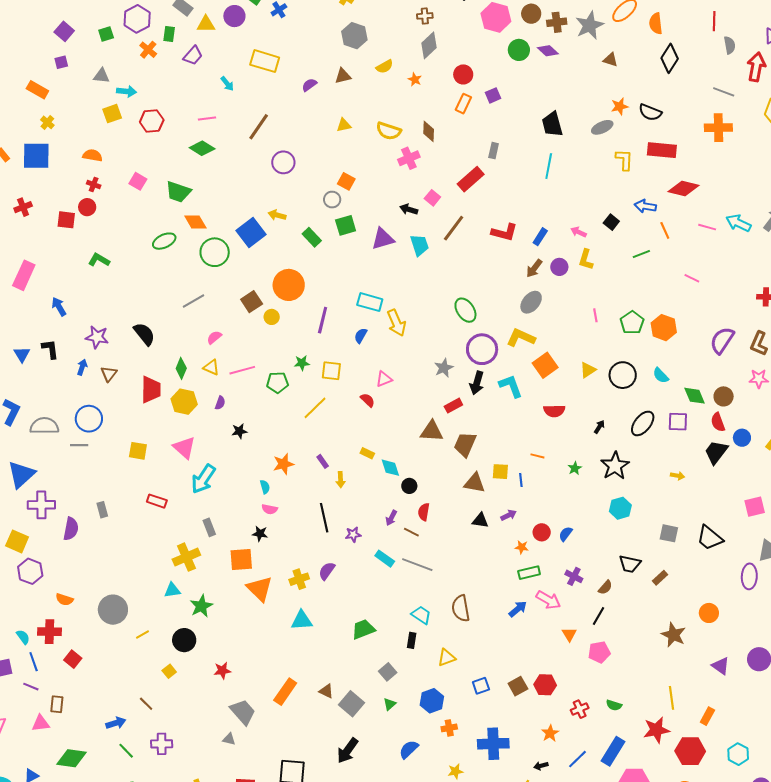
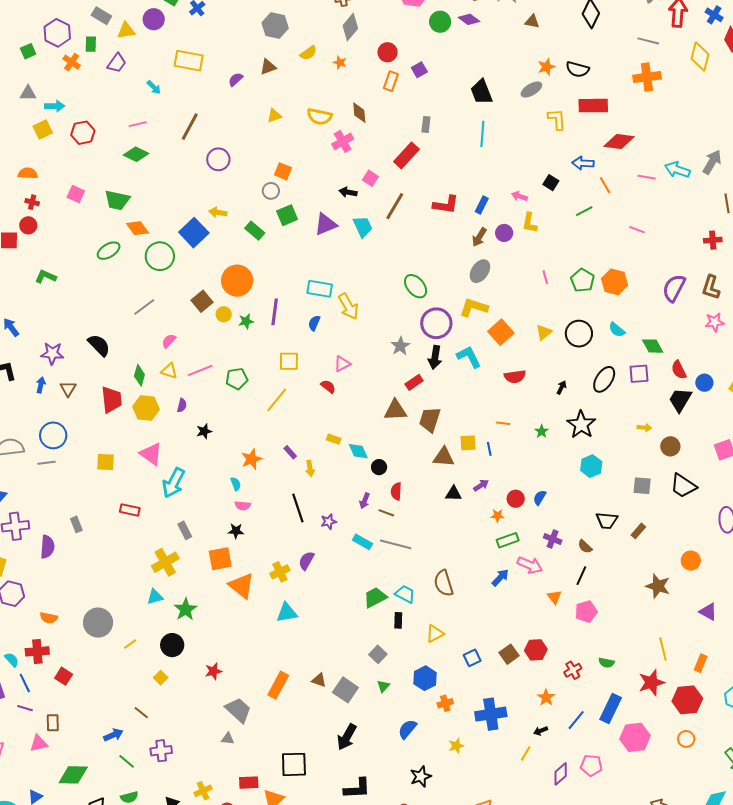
green star: (302, 363) -> (246, 321), moved
brown circle: (724, 396) -> (670, 446), moved
brown semicircle: (605, 587) -> (585, 546), turned 98
green trapezoid: (363, 629) -> (375, 597), moved

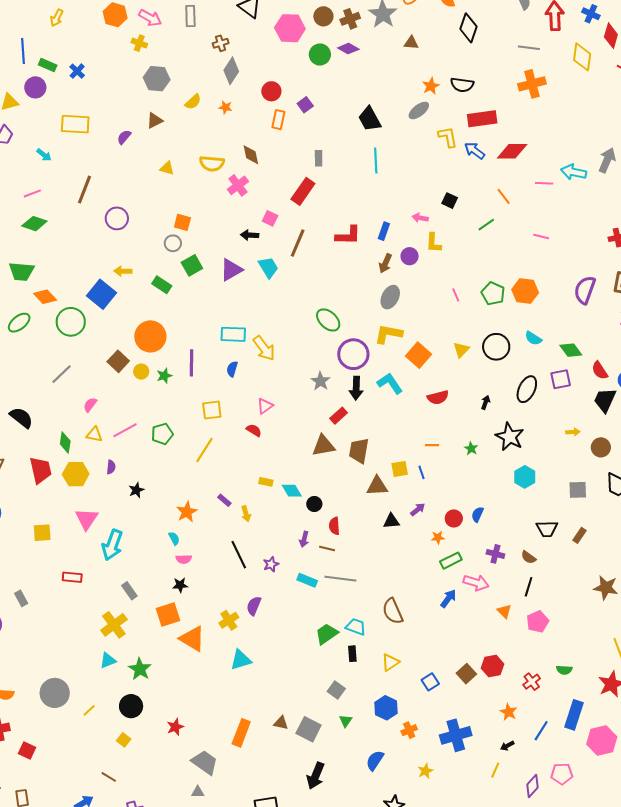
yellow triangle: (274, 116) -> (167, 168), turned 42
blue arrow: (583, 163) -> (474, 151), moved, turned 40
pink triangle: (151, 454) -> (87, 519), turned 35

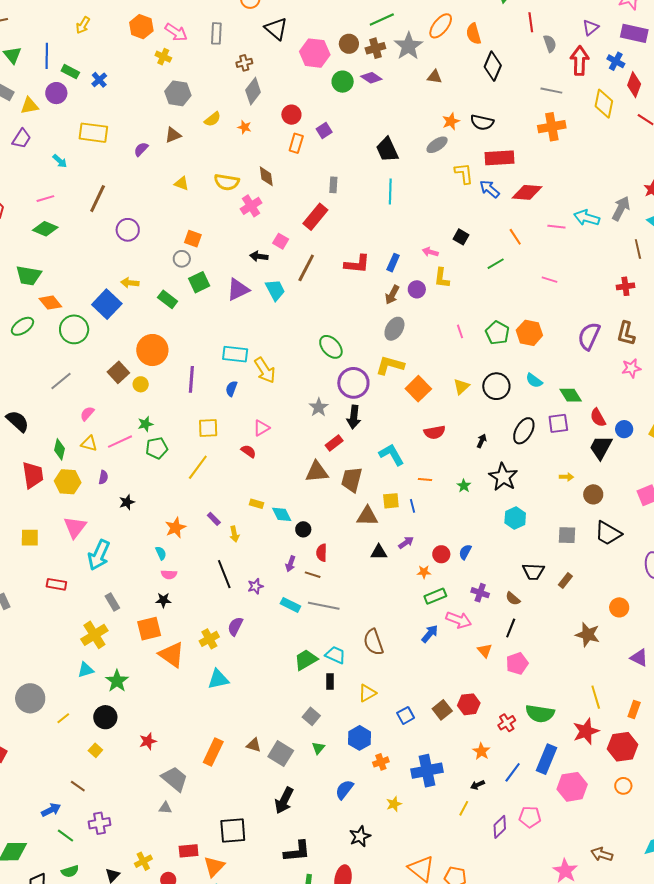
green star: (164, 376) -> (145, 424), moved
cyan L-shape: (390, 383) -> (392, 455), moved
green semicircle: (564, 670) -> (540, 714), size x1.8

